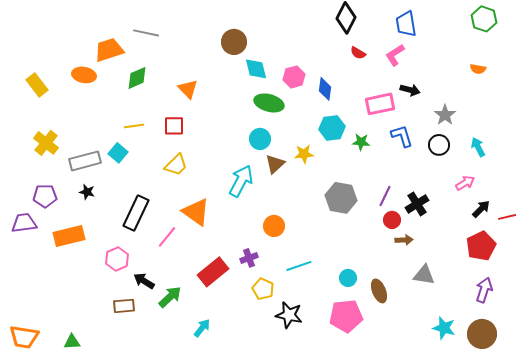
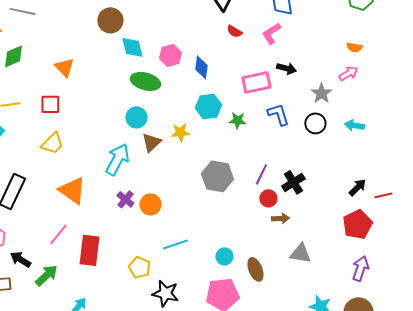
cyan arrow: (478, 147) -> (354, 125), turned -54
pink arrow: (465, 183) -> (348, 73), moved
pink line: (167, 237) -> (58, 234), moved
purple cross: (249, 258) -> (125, 199), moved, turned -30
red rectangle: (213, 272) -> (89, 250), turned -44

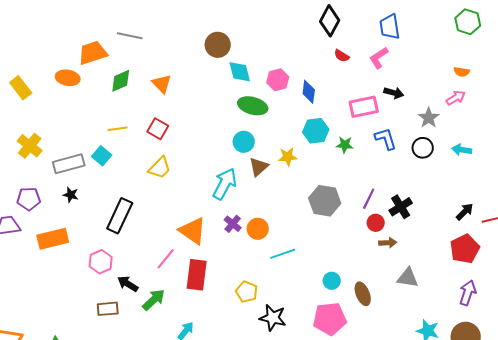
orange triangle: (64, 67) -> (162, 84), moved
red square: (50, 104) -> (158, 129), turned 30
orange triangle: (72, 190) -> (193, 231), moved
cyan line: (175, 244) -> (283, 254), moved

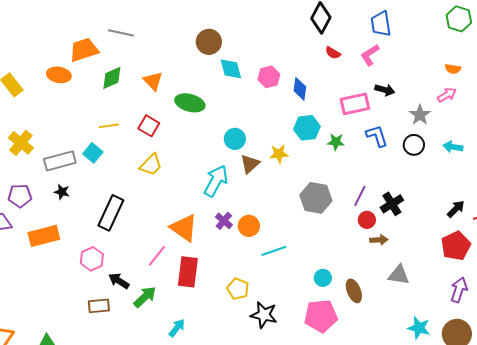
green ellipse: (253, 106) -> (190, 103), moved

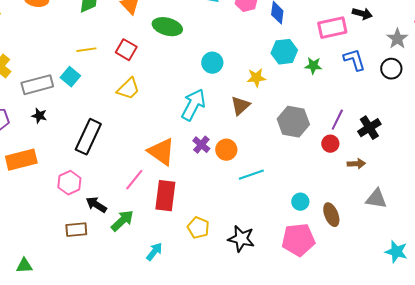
brown triangle: (250, 164) -> (240, 106), moved
red circle: (367, 220) -> (330, 144), moved
yellow pentagon: (238, 289) -> (198, 228), moved

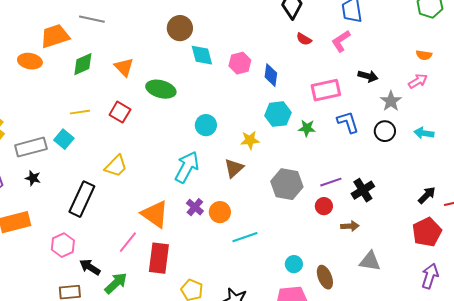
black arrow: (362, 14) -> (368, 76), moved
yellow trapezoid: (128, 89) -> (116, 166), moved
purple line: (337, 120) -> (331, 182), turned 45

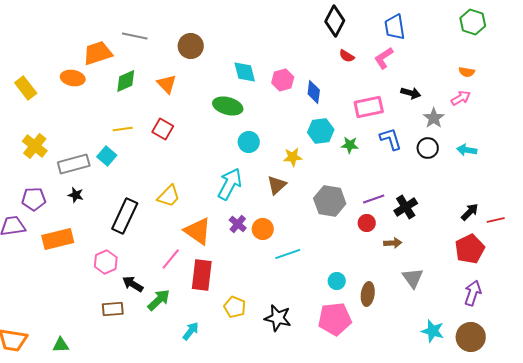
brown circle: (180, 28) -> (191, 46), moved
green ellipse: (161, 89) -> (228, 106), moved
yellow trapezoid: (116, 166) -> (169, 196), moved
gray triangle: (370, 261) -> (413, 278), turned 45
brown ellipse: (325, 277) -> (368, 294), turned 30

